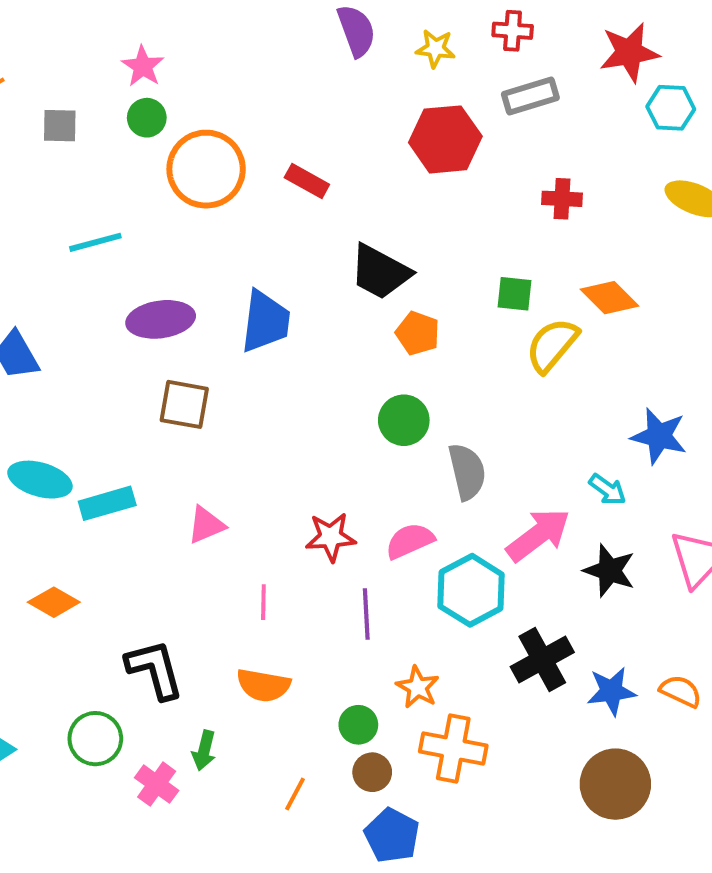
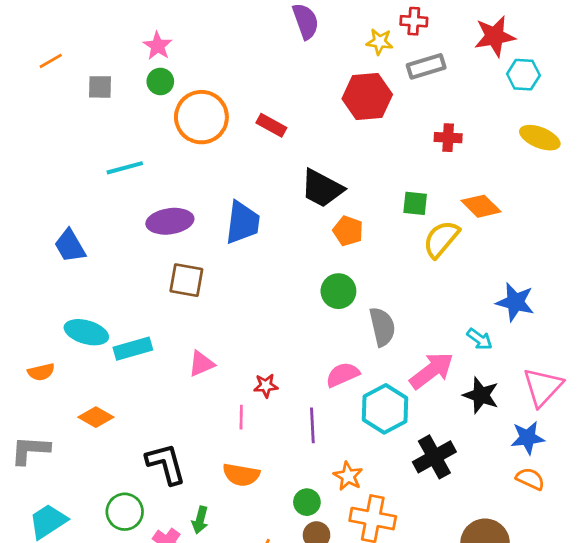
yellow star: (435, 48) -> (380, 42), moved
red star: (331, 537) -> (266, 386), moved, size x0.7
blue star: (611, 691) -> (528, 438), moved

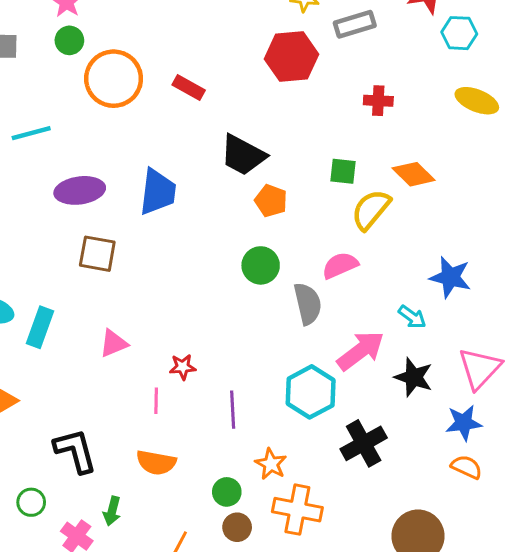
cyan rectangle: (133, 349) -> (40, 327), turned -54
pink semicircle: (343, 375) -> (340, 265), moved
green circle: (125, 512) -> (31, 502), size x0.7

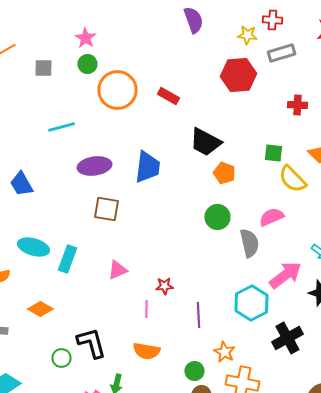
yellow semicircle: (371, 210) -> (292, 179), turned -84
green circle: (31, 502) -> (61, 358), moved

